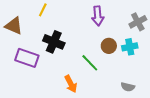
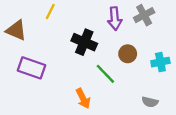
gray cross: (138, 22) -> (144, 15), moved
black cross: (54, 42) -> (84, 42), moved
cyan cross: (130, 47) -> (160, 62), moved

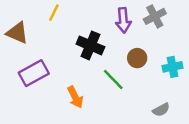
purple rectangle: (31, 68) -> (34, 73), turned -48
orange arrow: (83, 98) -> (75, 97), moved
gray semicircle: (150, 102) -> (161, 110), turned -42

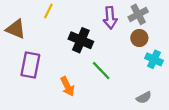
brown circle: (137, 58) -> (139, 38), moved
cyan cross: (172, 67) -> (154, 59), turned 36
purple rectangle: (34, 73) -> (30, 65), turned -50

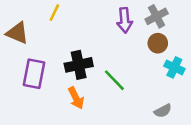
black cross: (81, 40) -> (79, 65), moved, turned -35

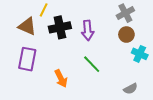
purple arrow: (125, 20) -> (88, 30), moved
brown triangle: (17, 33) -> (27, 26), moved
black cross: (79, 65) -> (60, 27), moved

